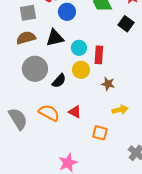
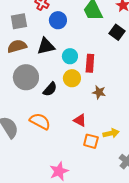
yellow arrow: (120, 110) -> (111, 133), moved
red triangle: (75, 112) -> (80, 120), moved

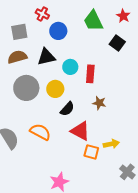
yellow circle: (72, 78) -> (55, 89), moved
black semicircle: (50, 89) -> (67, 109), moved
red triangle: (80, 120) -> (80, 131), size x1.5

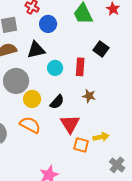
black square: (117, 43) -> (101, 49), moved
cyan circle: (70, 67) -> (55, 68), moved
yellow circle: (55, 89) -> (32, 99), moved
red triangle: (80, 131) -> (70, 124), turned 30

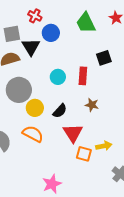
black square: (101, 49) -> (104, 58), turned 35
black triangle: (36, 50) -> (31, 47), moved, turned -48

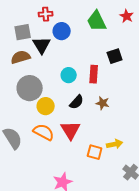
red cross: (35, 16) -> (46, 14), turned -32
black semicircle: (60, 111) -> (77, 102), moved
red triangle: (73, 133) -> (71, 130), moved

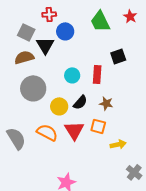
gray square: (23, 32) -> (26, 32), turned 36
yellow circle: (46, 106) -> (59, 106), moved
orange square: (95, 152) -> (98, 126), moved

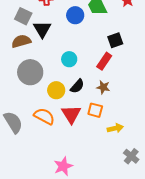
blue circle: (65, 31) -> (75, 15), moved
red rectangle: (97, 74) -> (104, 61), moved, turned 30

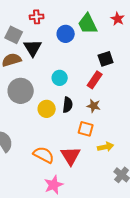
black semicircle: (77, 86) -> (68, 105), turned -35
red triangle: (71, 114) -> (71, 156), moved
orange semicircle: (44, 116) -> (44, 155), moved

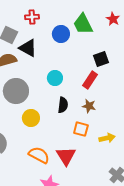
black triangle: (33, 48) -> (28, 48), turned -30
yellow circle: (47, 109) -> (31, 118), moved
yellow arrow: (106, 147) -> (107, 138), moved

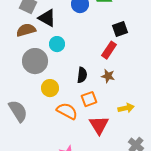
cyan circle: (55, 78) -> (57, 44), moved
orange square: (81, 129) -> (89, 99), moved, turned -35
orange semicircle: (39, 155) -> (67, 111), moved
red triangle: (66, 156) -> (99, 125), moved

